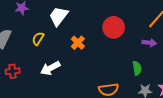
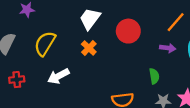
white trapezoid: (58, 16) -> (90, 19), moved
yellow semicircle: (38, 39) -> (45, 43), size x1.6

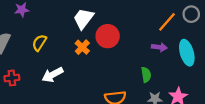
red circle: (128, 31) -> (108, 36), moved
yellow semicircle: (45, 43) -> (39, 43), size x0.7

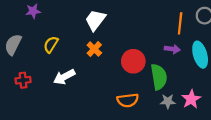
orange line: (167, 22) -> (180, 23), turned -35
red circle: (108, 36) -> (133, 61), moved
green semicircle: (146, 75) -> (159, 77), size x1.6

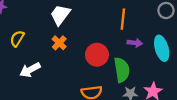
orange line: (180, 23) -> (123, 19), moved

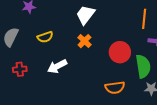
yellow semicircle: (17, 39) -> (45, 37), turned -140

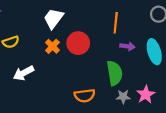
red circle: (120, 52) -> (78, 43), moved

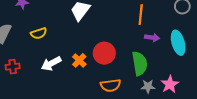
red circle: (78, 43) -> (104, 53), moved
orange cross: (52, 46) -> (79, 60), moved

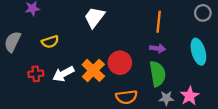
purple arrow: (152, 37) -> (157, 48), moved
orange cross: (79, 60) -> (93, 70), size x1.5
red cross: (13, 67) -> (36, 74), moved

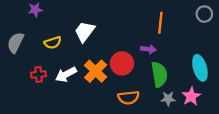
white trapezoid: (94, 17) -> (85, 32), moved
purple arrow: (157, 48) -> (148, 49), moved
cyan ellipse: (198, 52) -> (200, 68), moved

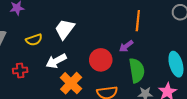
purple arrow: (148, 49) -> (126, 46), turned 136
orange cross: (96, 71) -> (71, 83), moved
white arrow: (66, 74) -> (56, 61), moved

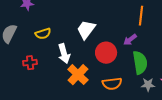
white trapezoid: (65, 29) -> (86, 30), moved
white arrow: (56, 61) -> (64, 54), turned -78

